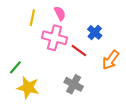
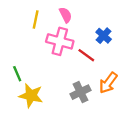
orange arrow: (111, 60) -> (108, 83), moved
green line: (15, 67) -> (17, 74), turned -64
gray cross: (74, 84) -> (81, 92), turned 36

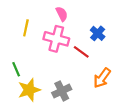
yellow line: (36, 20) -> (26, 28), moved
gray cross: (81, 92) -> (62, 91), moved
yellow star: (31, 96) -> (29, 90), turned -30

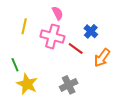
orange arrow: (102, 78) -> (102, 58), moved
yellow star: (29, 90) -> (27, 84), turned -30
gray cross: (62, 91) -> (69, 85), moved

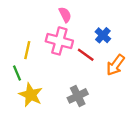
yellow line: (24, 26) -> (27, 50), moved

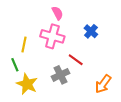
red line: (86, 55) -> (76, 60), moved
orange arrow: (115, 65) -> (103, 84), moved
gray cross: (78, 96) -> (60, 75), moved

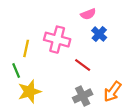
pink semicircle: (57, 13) -> (88, 14), moved, turned 96
gray cross: (60, 75) -> (83, 96), moved
yellow star: (27, 84) -> (29, 92), turned 30

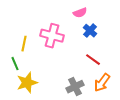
red line: (83, 65) -> (93, 60), moved

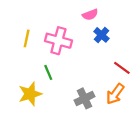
yellow line: (24, 44) -> (27, 38), moved
red line: (93, 60) -> (122, 68), moved
green line: (15, 64) -> (48, 72), moved

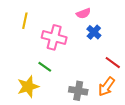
yellow line: (27, 38) -> (25, 21), moved
green line: (48, 72) -> (45, 67), turned -32
gray cross: (85, 98) -> (78, 91), turned 36

